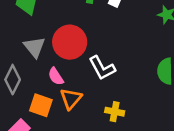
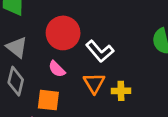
gray triangle: (34, 47) -> (17, 47), moved
orange triangle: (71, 99) -> (94, 83), moved

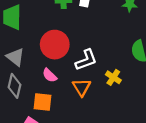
white L-shape: (100, 51) -> (86, 60), turned -70
yellow cross: (121, 91) -> (113, 77), moved, turned 35

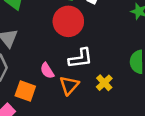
red circle: (55, 45) -> (68, 21), moved
pink semicircle: (50, 75) -> (47, 71), moved

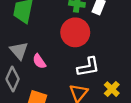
pink semicircle: (47, 71) -> (39, 61), moved

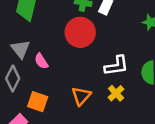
white L-shape: (88, 67) -> (116, 66), moved

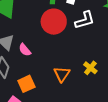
white L-shape: (116, 66) -> (85, 20), moved
orange square: (38, 102) -> (26, 84), turned -36

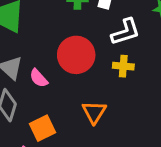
red circle: (54, 22) -> (76, 55), moved
yellow cross: (90, 68) -> (123, 66), moved, turned -32

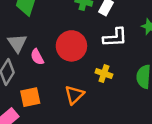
yellow cross: (123, 66) -> (104, 74), moved

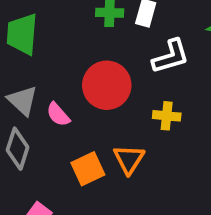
orange square: (30, 97) -> (88, 169), moved

